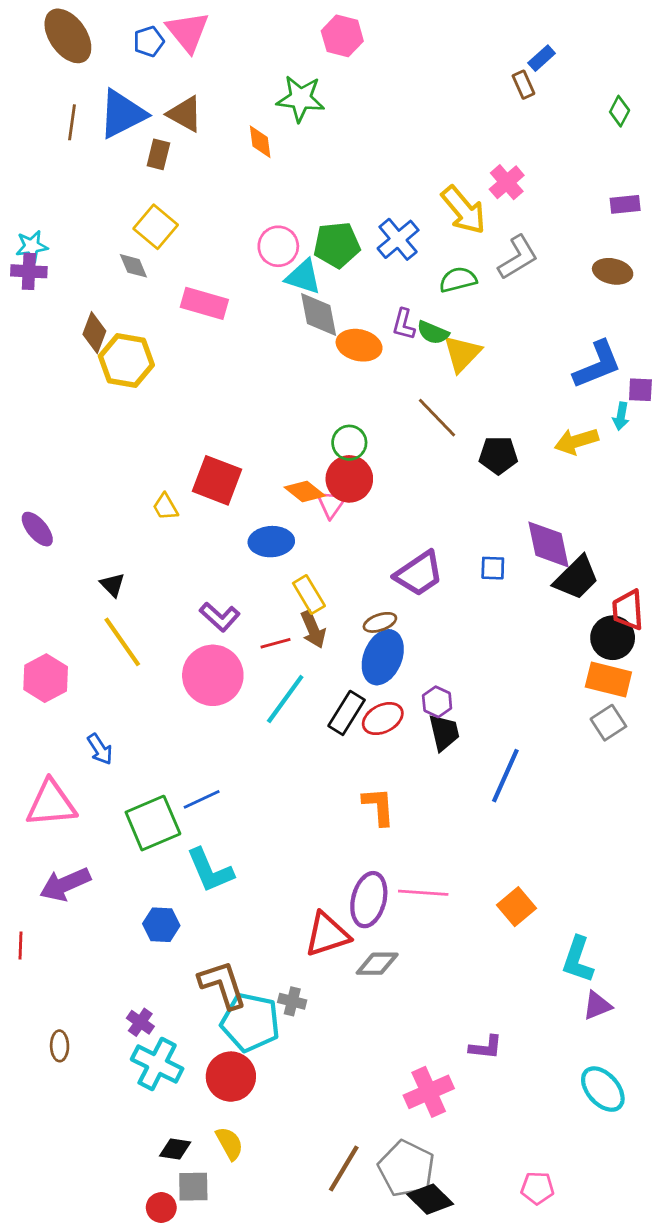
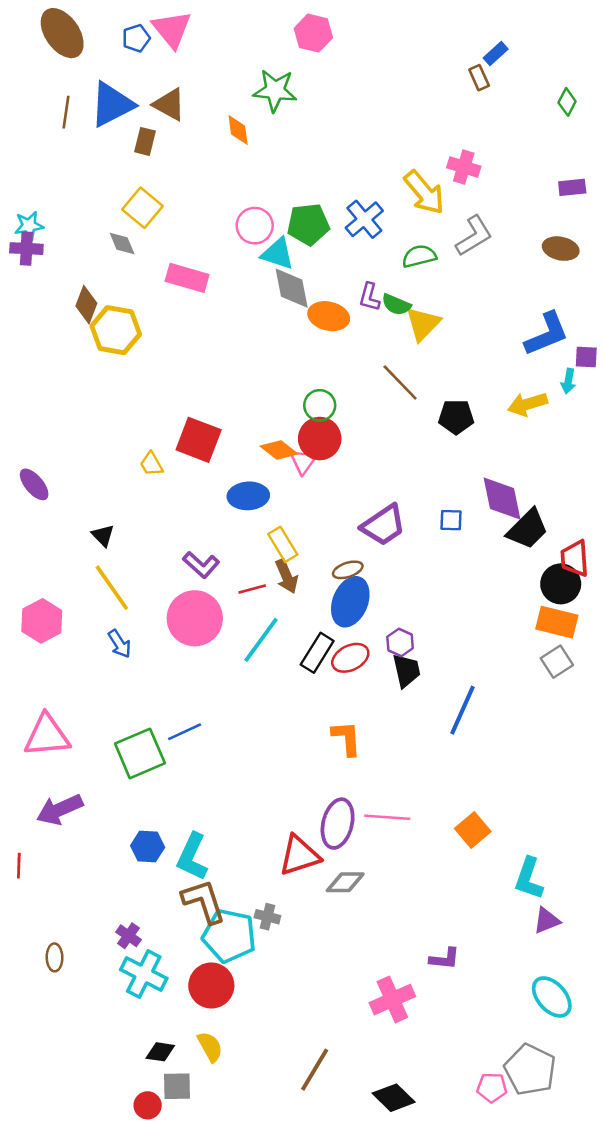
pink cross: (507, 182) -> (464, 167), turned -32
blue arrow: (100, 749) -> (120, 644), moved
cyan L-shape: (210, 870) -> (192, 857), moved, turned 48
gray pentagon: (406, 1168) -> (530, 1070), moved

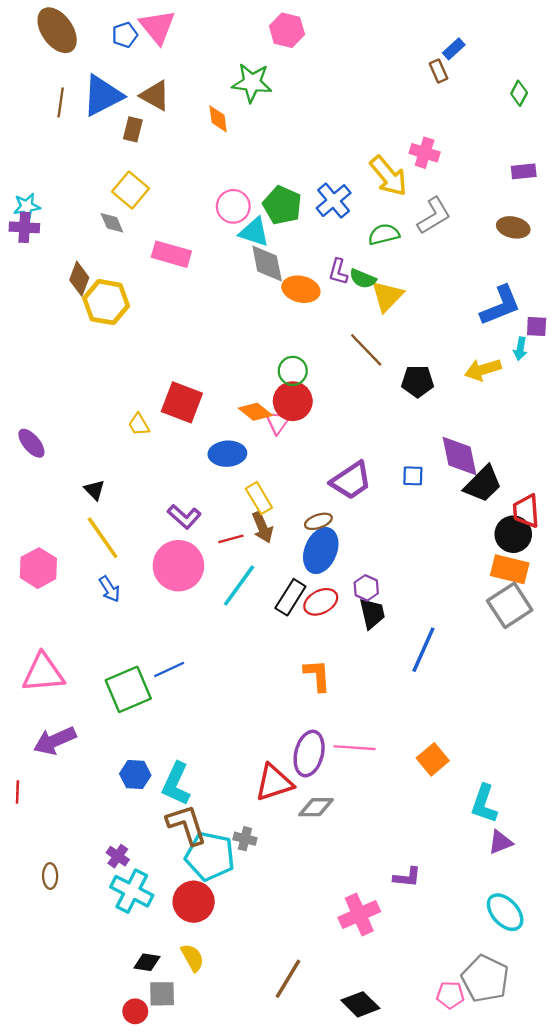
green pentagon: (308, 224) -> (282, 205), turned 30
gray square: (557, 662) -> (510, 605), size x1.5

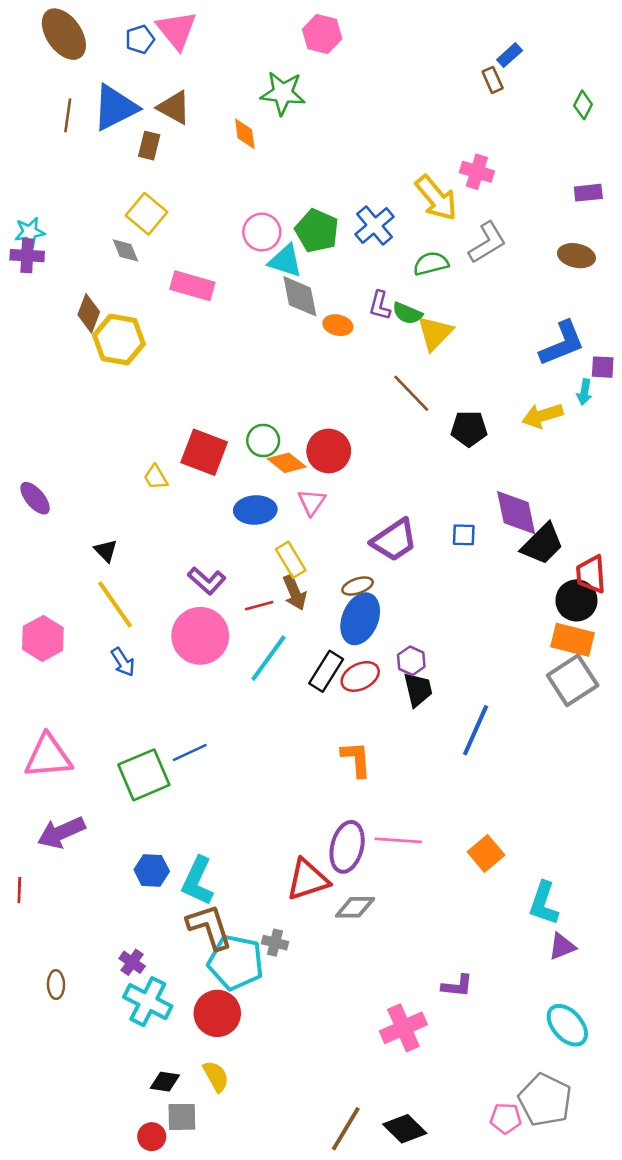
orange ellipse: (301, 289) -> (338, 325), size x0.7
green circle: (293, 371) -> (263, 440), moved
pink triangle: (278, 422) -> (312, 502), moved
brown line: (288, 979) -> (346, 1129), moved

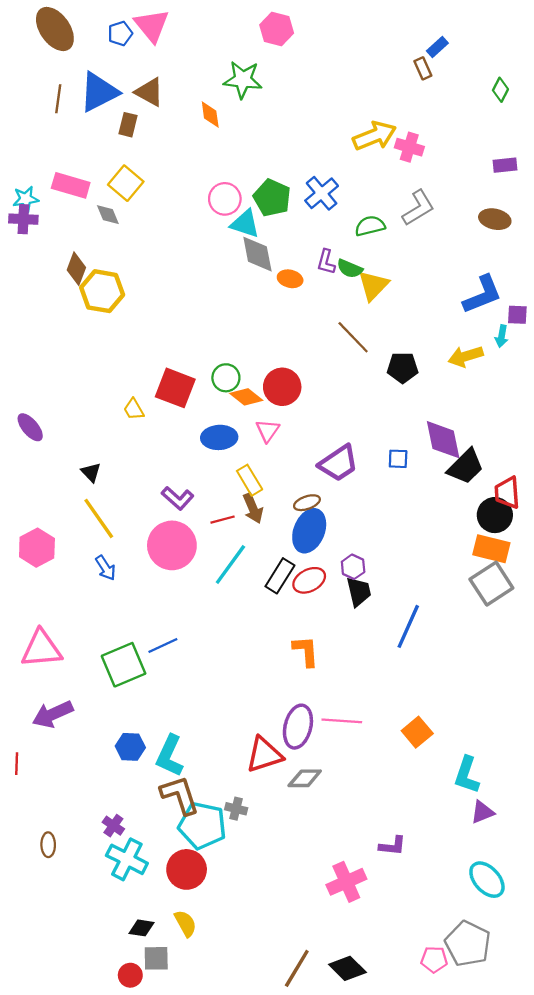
yellow arrow: (436, 198) -> (374, 136), moved, turned -72
pink rectangle: (192, 286) -> (71, 185), moved

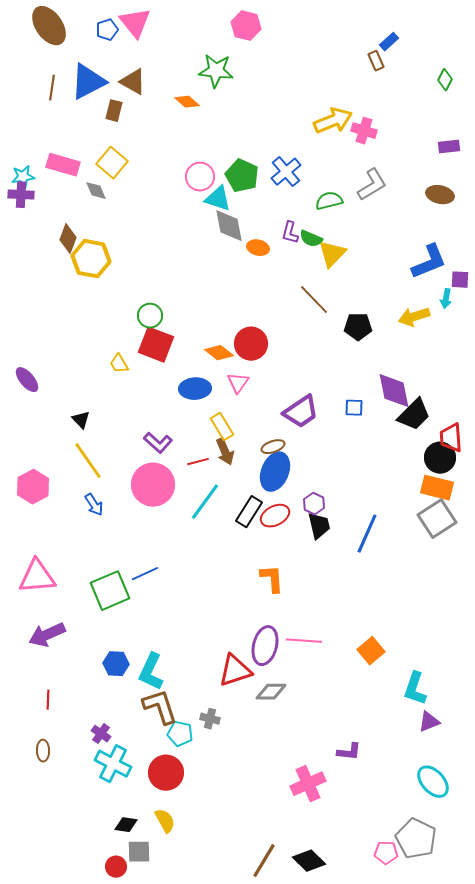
orange diamond: (210, 115) -> (187, 102), turned -40
green circle: (226, 378) -> (150, 316), moved
blue line: (408, 626) -> (367, 534), moved
red line: (17, 764) -> (48, 700), moved
cyan pentagon: (202, 826) -> (180, 734), size x0.6

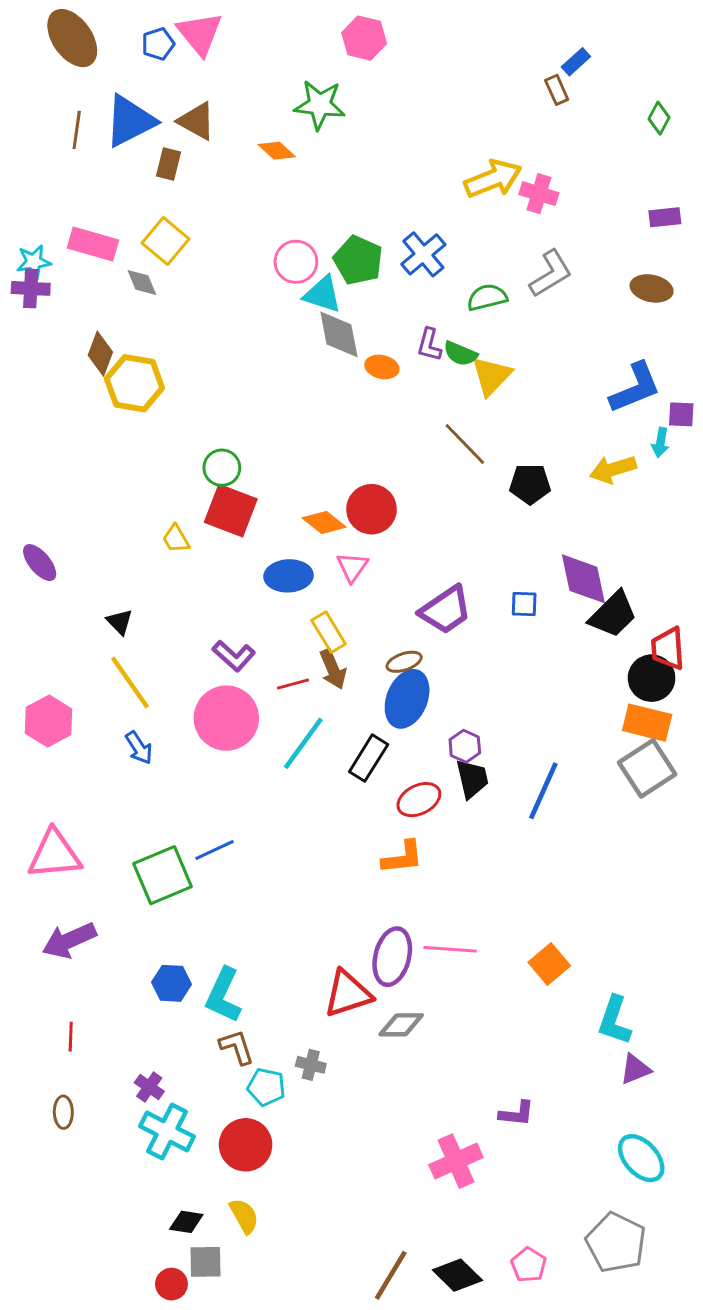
red ellipse: (275, 516) -> (419, 800), moved
orange L-shape: (272, 579) -> (403, 857), turned 88
brown L-shape: (160, 707) -> (237, 1047), size x0.7
pink pentagon: (386, 853) -> (529, 1265), moved, turned 30

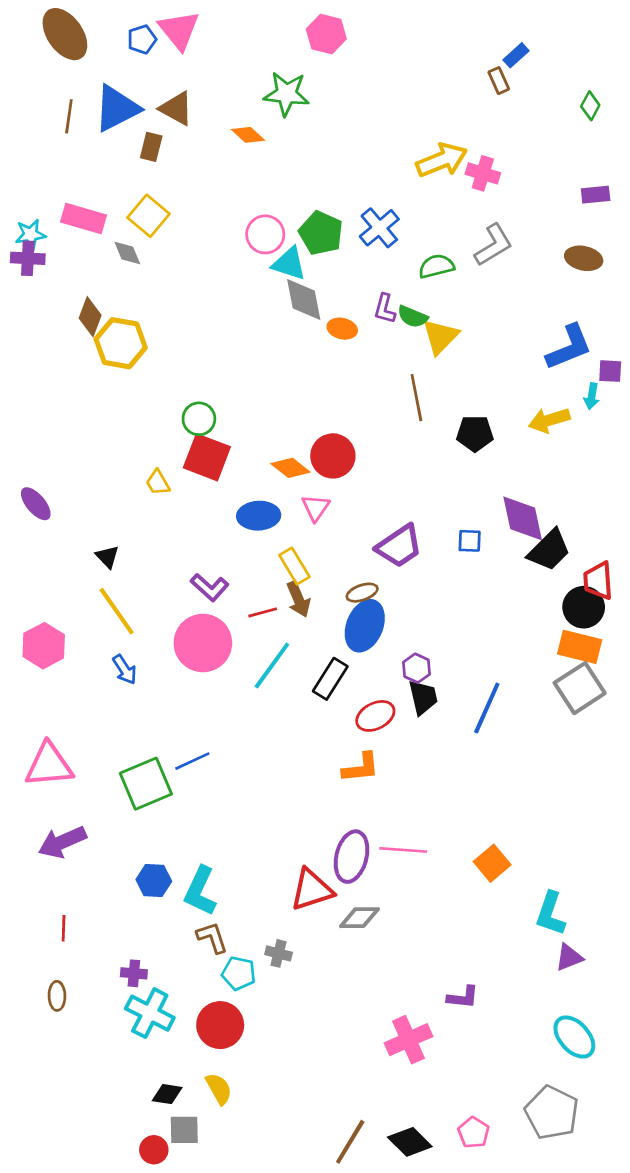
brown line: (465, 444) -> (416, 398), turned 33
purple cross: (149, 1087) -> (134, 973), turned -30

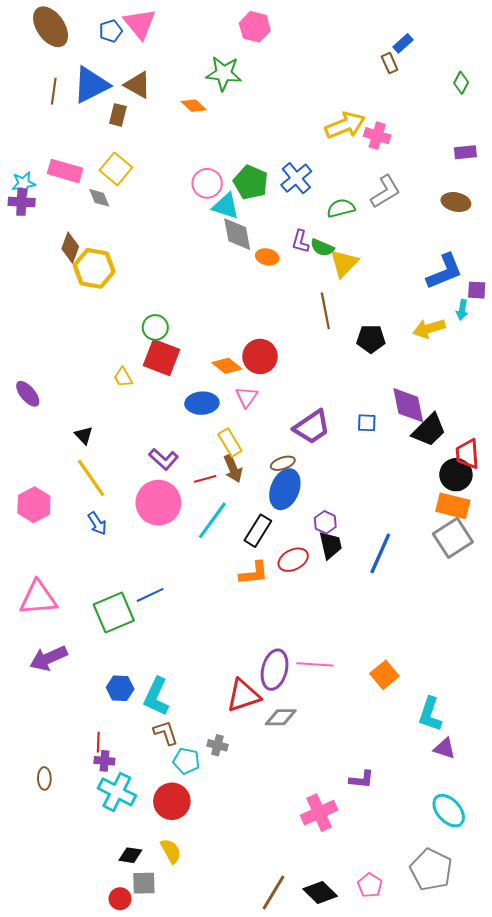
orange L-shape: (361, 768) -> (254, 573), moved
red line: (64, 928) -> (98, 742), moved
purple triangle: (569, 957) -> (445, 748), turned 40

